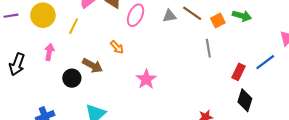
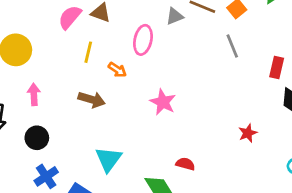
pink ellipse: (136, 15) -> (143, 40), moved
yellow line: (74, 26) -> (88, 52), moved
black circle: (72, 78) -> (37, 138), moved

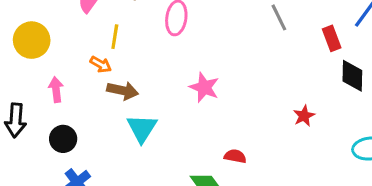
red rectangle: (277, 67) -> (332, 38), turned -30
orange arrow: (117, 70) -> (101, 64), moved
cyan triangle: (109, 159) -> (142, 128), moved

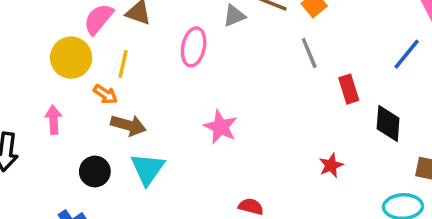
red rectangle: (332, 38) -> (349, 89), moved
yellow circle: (32, 40) -> (71, 58), moved
black circle: (63, 139) -> (95, 172), moved

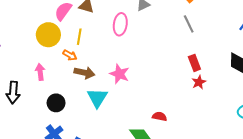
red rectangle: (349, 89) -> (194, 63), moved
pink star: (221, 127) -> (119, 74), moved
red star: (331, 165) -> (199, 82), moved
black circle: (95, 172) -> (56, 103), moved

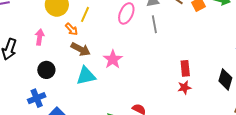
gray line: (189, 24) -> (154, 24), moved
cyan triangle: (97, 98) -> (86, 76), turned 30

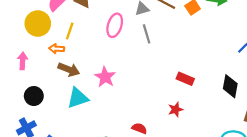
orange arrow: (72, 29) -> (57, 49), turned 144
red rectangle: (185, 68) -> (185, 79), turned -56
red star: (184, 87) -> (176, 110), moved

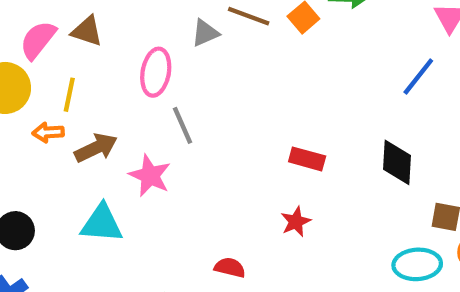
gray line: (147, 34) -> (182, 125), moved
brown arrow: (69, 69) -> (96, 148), moved, turned -40
cyan triangle: (78, 98) -> (102, 224), turned 30

